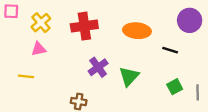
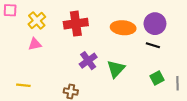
purple circle: (190, 20) -> (155, 24), moved
yellow line: (26, 76) -> (23, 85), moved

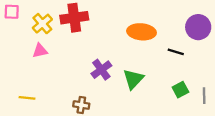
red cross: (76, 24) -> (74, 18), moved
purple circle: (155, 24) -> (198, 27), moved

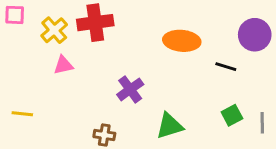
pink triangle: (40, 51) -> (63, 65), moved
green triangle: (133, 79) -> (170, 126), moved, turned 30
yellow line: (27, 98) -> (22, 114), moved

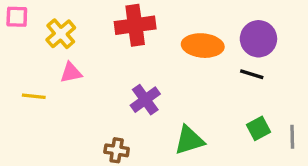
red cross: (95, 23) -> (135, 25), moved
purple circle: (255, 35) -> (258, 39), moved
yellow line: (22, 114) -> (34, 96), moved

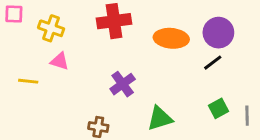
yellow cross: (61, 34) -> (51, 28), turned -30
pink triangle: (71, 73) -> (60, 61), turned 30
black line: (252, 74) -> (213, 63), turned -54

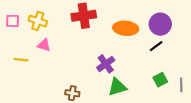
pink square: (14, 14) -> (13, 21), moved
purple cross: (123, 84) -> (106, 64), moved

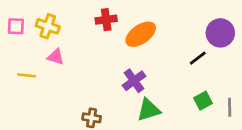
red cross: (84, 16) -> (106, 20), size x0.7
purple circle: (160, 24) -> (220, 33), moved
orange ellipse: (126, 28) -> (141, 34), moved, turned -40

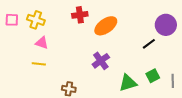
yellow line: (27, 75) -> (39, 64), moved
green triangle: (149, 110) -> (128, 83), moved

